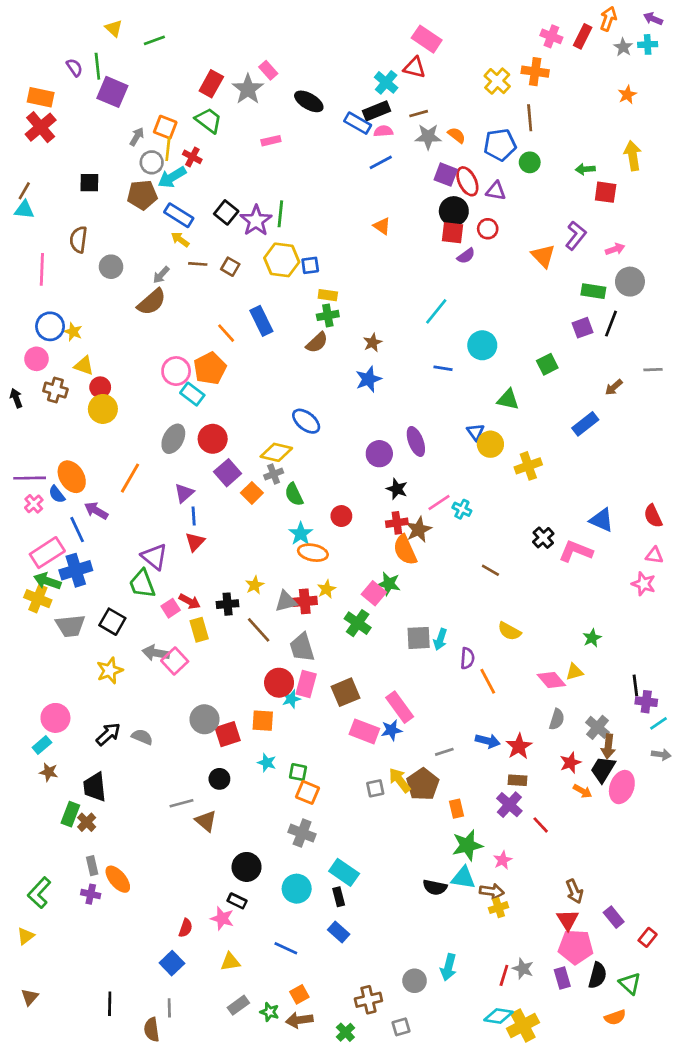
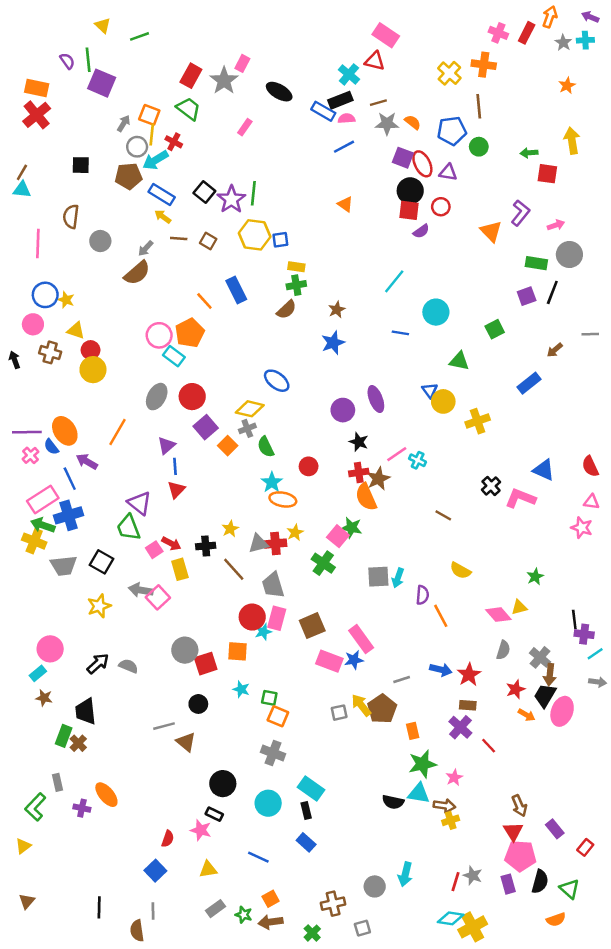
pink rectangle: (268, 70) -> (242, 63), turned 70
pink rectangle: (271, 141) -> (245, 127), turned -42
gray rectangle: (92, 866) -> (57, 782), moved

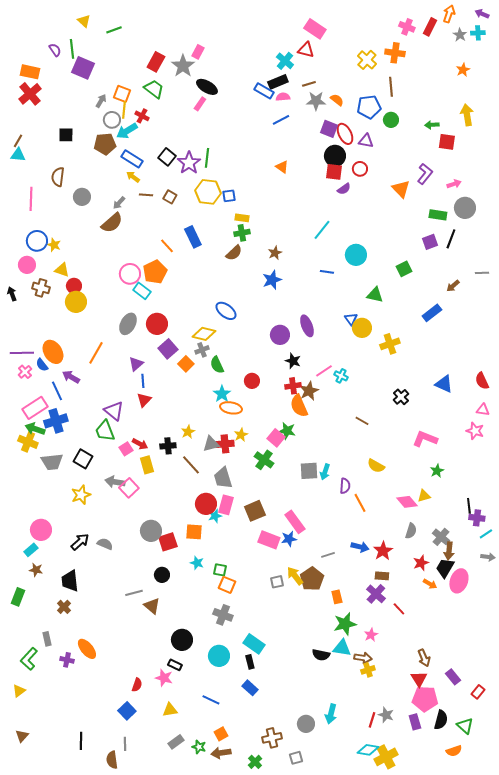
black ellipse: (279, 92) -> (207, 87), moved
pink L-shape: (520, 498) -> (425, 439), moved
green rectangle: (64, 736) -> (18, 597), moved

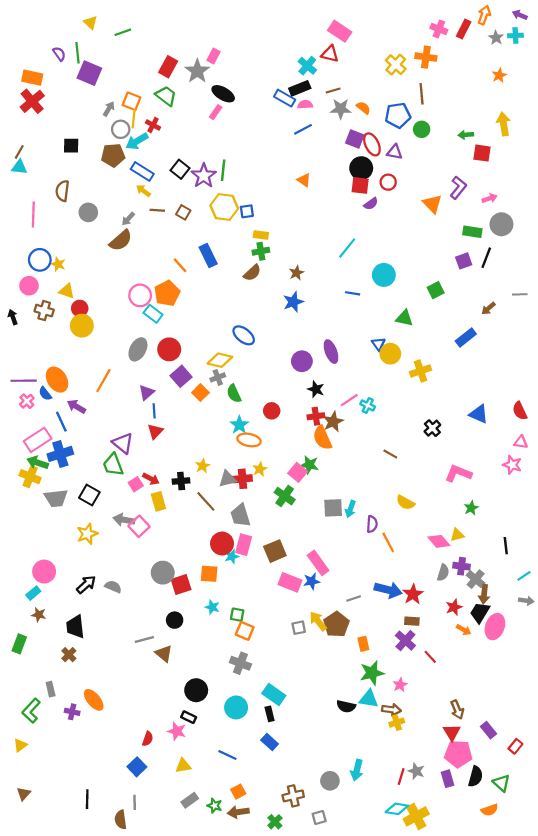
purple cross: (477, 518) -> (462, 566), moved
blue arrow: (360, 547) -> (388, 590), size x1.4

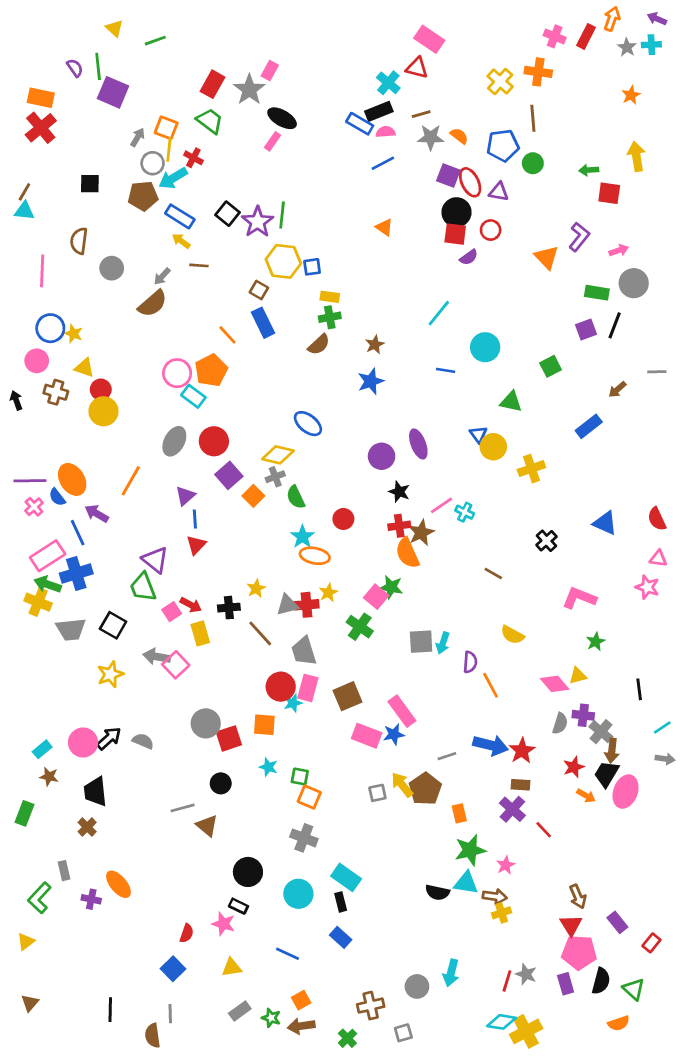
brown square: (183, 212) -> (259, 290), moved
pink circle: (44, 572) -> (83, 742), moved

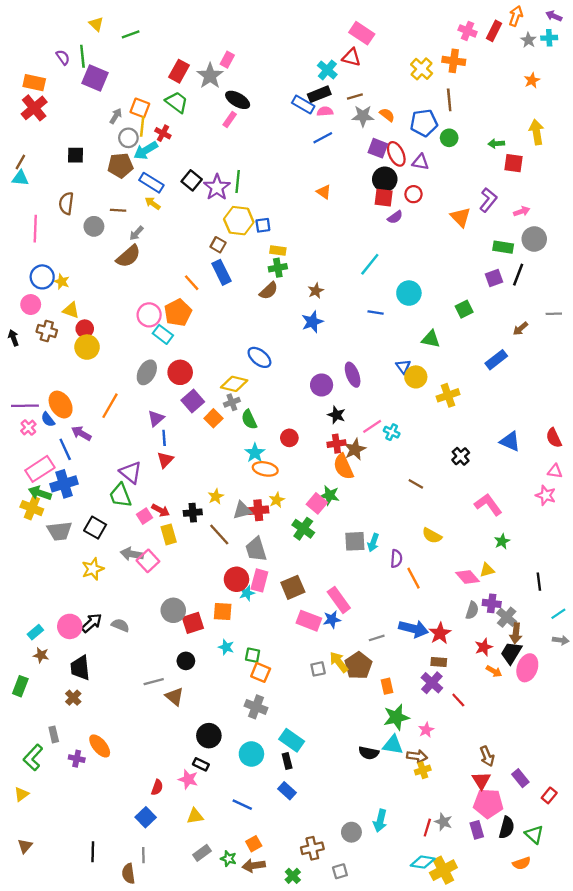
brown line: (199, 265) -> (118, 210), moved
pink L-shape: (579, 598) -> (488, 505), turned 32

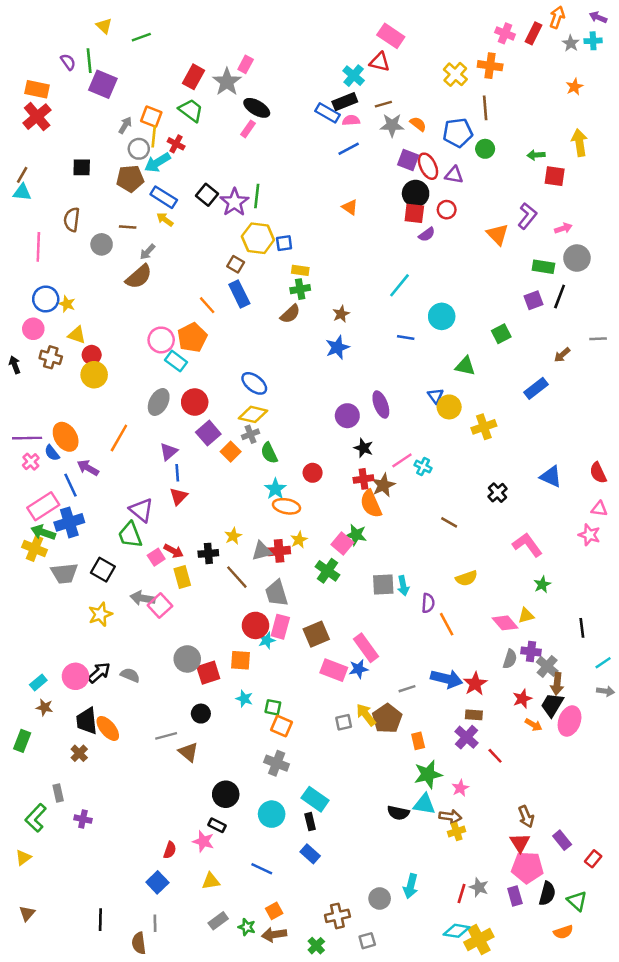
blue ellipse: (259, 357) -> (254, 383), moved
yellow semicircle: (432, 536) -> (466, 578), turned -48
cyan arrow: (373, 542) -> (403, 586), turned -30
orange ellipse: (100, 746) -> (108, 728), moved

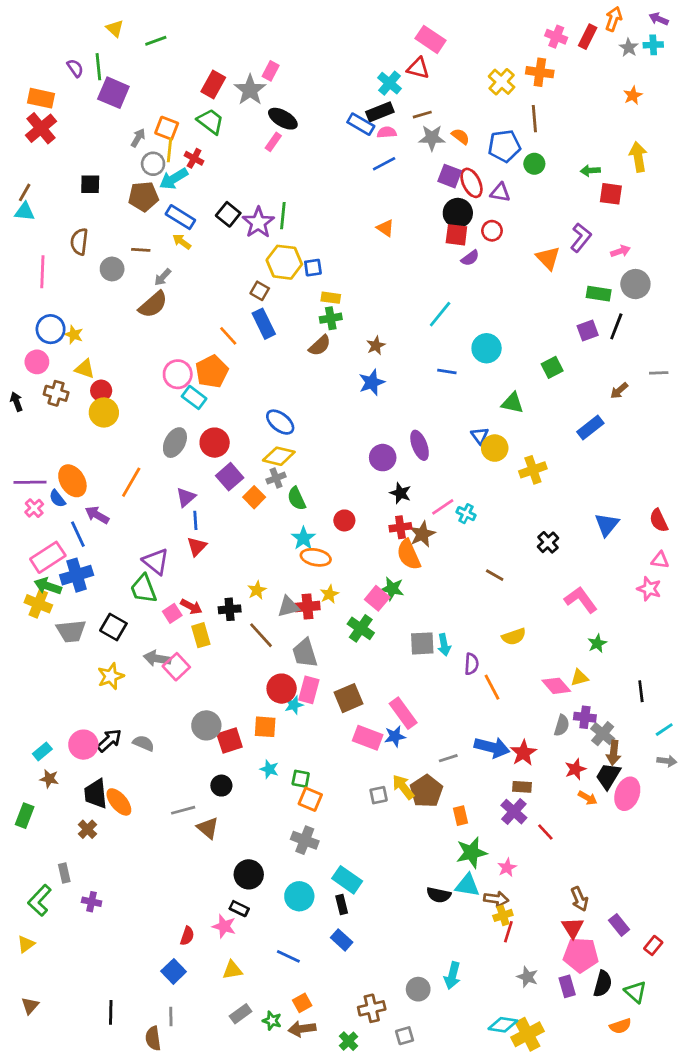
blue triangle: (551, 476) -> (607, 525), turned 45
red line: (462, 894) -> (508, 932), moved

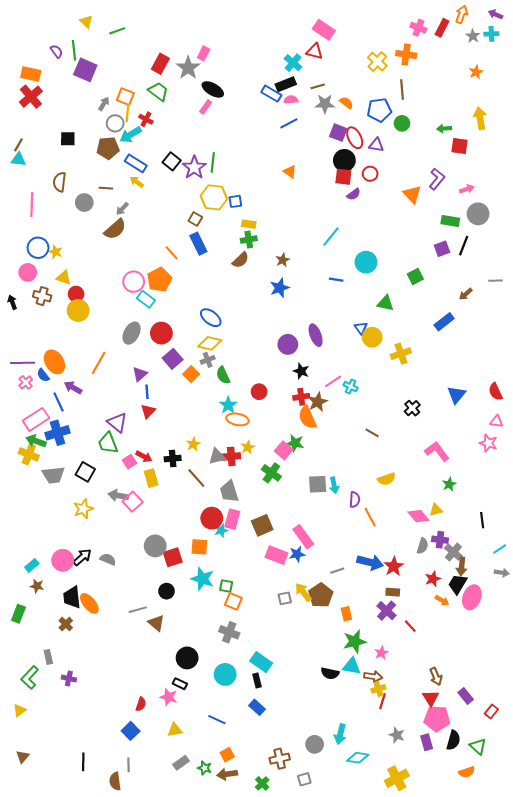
cyan star: (269, 769) -> (203, 579), size x1.6
cyan diamond: (503, 1025) -> (358, 758), moved

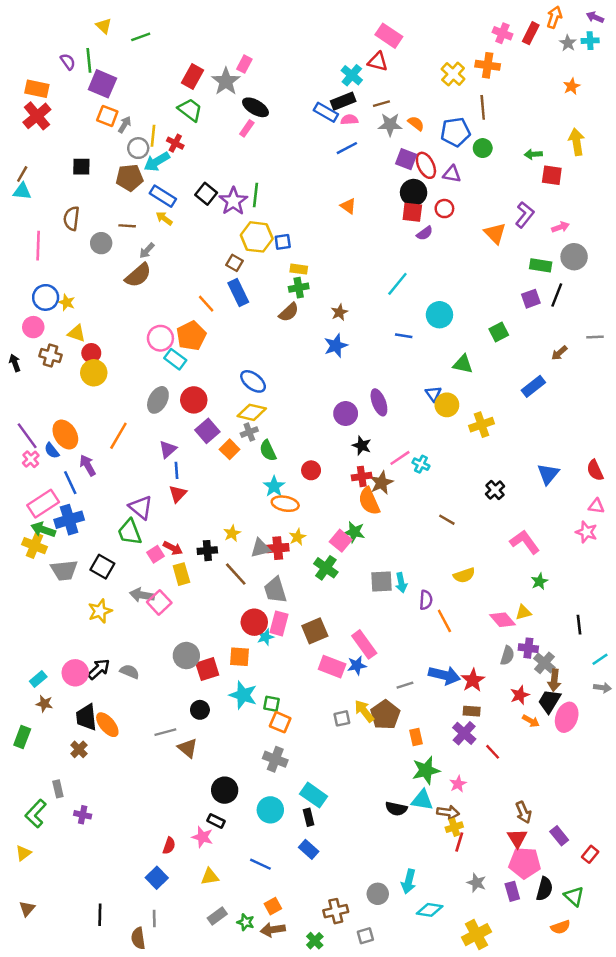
orange square: (125, 97) -> (107, 116), moved
purple line: (23, 363) -> (27, 436), turned 55
purple arrow: (73, 388) -> (88, 465), turned 30

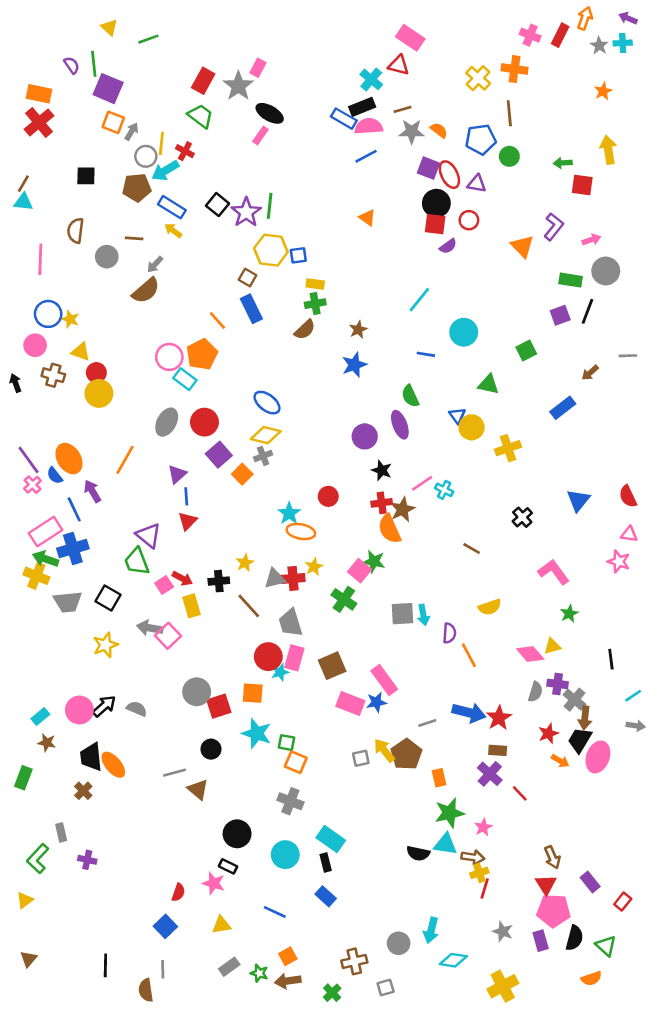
pink semicircle: (349, 120) -> (369, 126), size x1.5
green semicircle: (268, 451) -> (410, 396), moved

